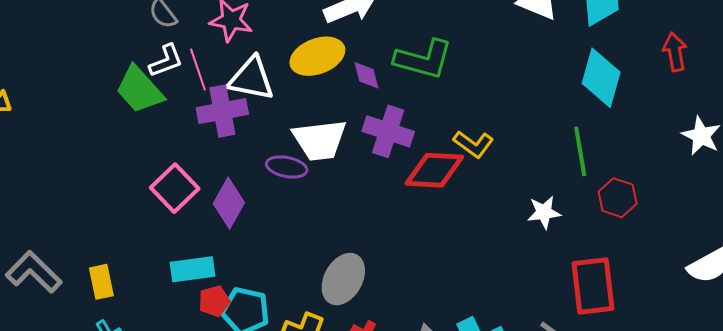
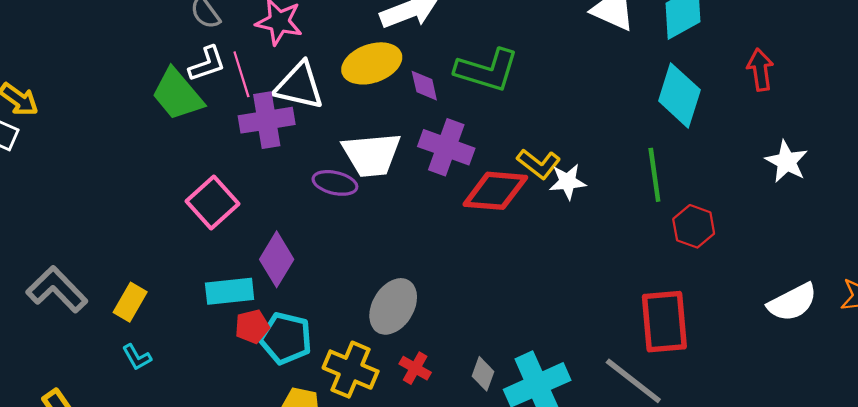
purple diamond: (229, 203) -> (277, 259), moved
white star: (544, 212) -> (568, 182), moved
yellow rectangle: (101, 282) -> (130, 302), turned 40

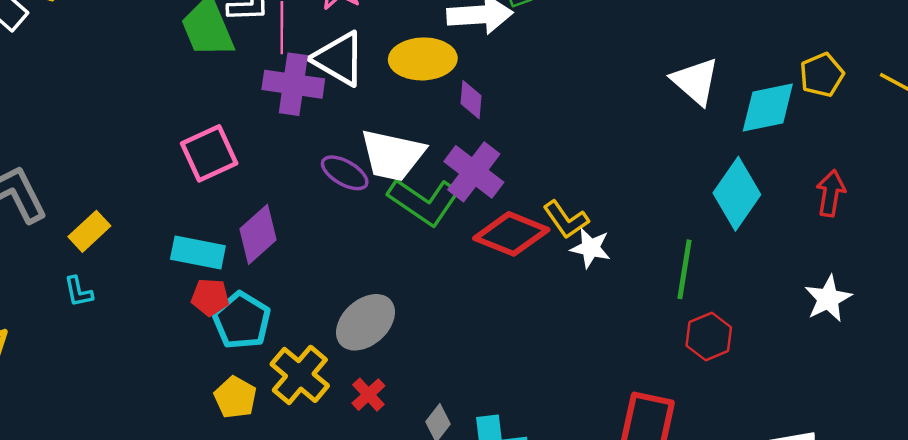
green L-shape: (487, 70) -> (424, 202), moved

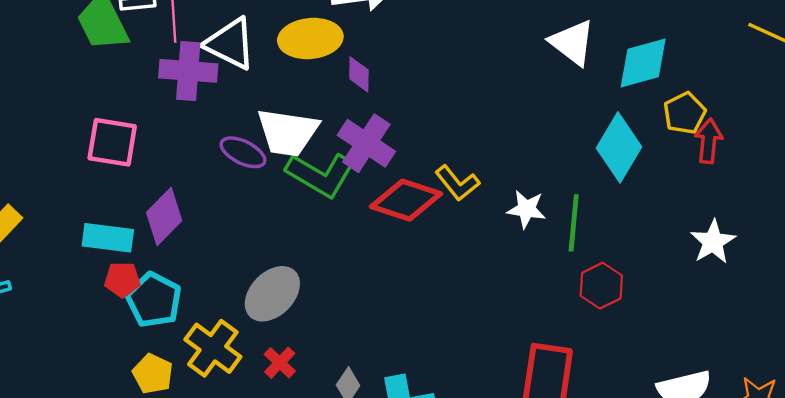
yellow pentagon: (822, 75) -> (685, 113), moved
pink square: (209, 153) -> (112, 142), turned 38
white star: (591, 248) -> (526, 209), moved

